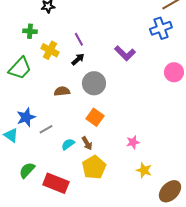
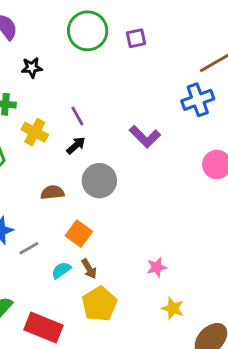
orange square: (95, 117) -> (79, 234), moved

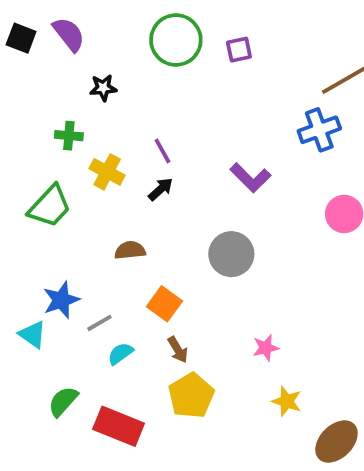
gray circle: (99, 181) -> (231, 254), moved
cyan semicircle: (61, 270) -> (120, 354), moved

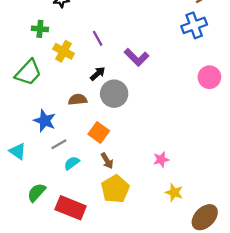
purple L-shape: (250, 178) -> (136, 57), moved
black arrow: (161, 189) -> (98, 74), moved
gray circle: (231, 254) -> (114, 94), moved
blue star: (61, 300) -> (45, 121), moved, turned -30

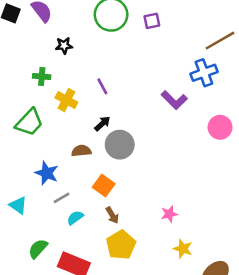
purple L-shape: (136, 57) -> (174, 100), moved

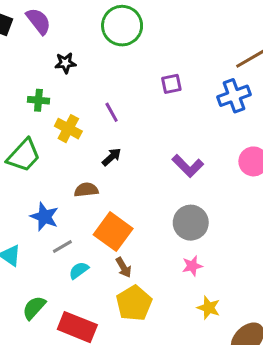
purple square: (152, 21) -> (171, 84), moved
purple L-shape: (174, 100) -> (188, 166), moved
gray circle: (120, 145) -> (191, 223), moved
orange square: (104, 186) -> (113, 232), size x1.4

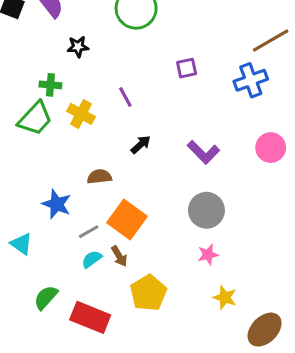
green trapezoid: (24, 155) -> (35, 119), moved
black arrow: (112, 157) -> (141, 145), moved
gray line: (62, 246) -> (89, 232), moved
brown arrow: (124, 267) -> (119, 256), moved

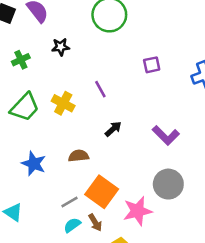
green cross: (50, 85) -> (21, 60), moved, turned -30
blue star: (57, 204) -> (34, 164), moved
pink star: (208, 255) -> (138, 211), moved, size x1.6

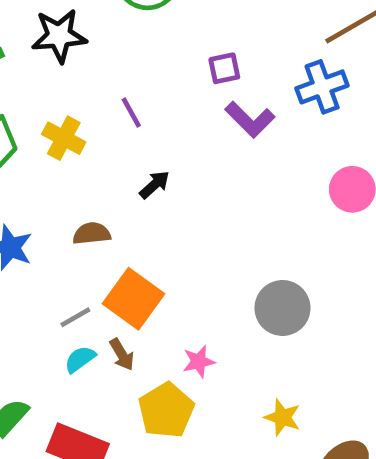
black star: (61, 47) -> (59, 36), size x1.6
purple L-shape: (166, 135) -> (250, 119), moved
gray circle: (168, 184) -> (282, 308), moved
pink star: (138, 211) -> (199, 362), moved, size x0.6

